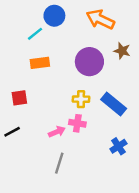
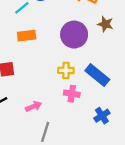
pink cross: (77, 123) -> (72, 94), moved
pink arrow: (57, 132) -> (34, 106), moved

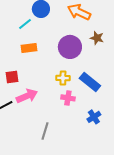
pink arrow: (34, 106) -> (27, 96), moved, size x1.5

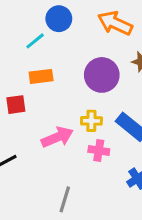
red square: (12, 77) -> (16, 105), moved
pink arrow: (27, 96) -> (57, 137), moved

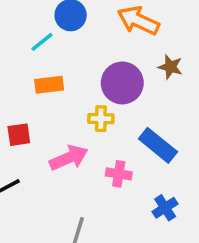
red square: (16, 105) -> (19, 135), moved
yellow cross: (91, 121) -> (101, 119), moved

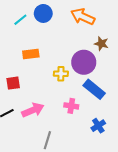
cyan line: (42, 42) -> (20, 20), moved
purple circle: (122, 83) -> (84, 62), moved
pink arrow: (69, 158) -> (33, 110), moved

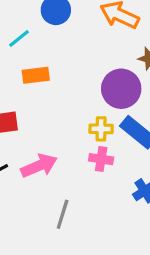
cyan line: (20, 20) -> (19, 38), moved
yellow cross: (61, 74) -> (101, 129), moved

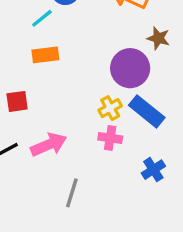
cyan line: (19, 38) -> (42, 18), moved
yellow cross: (101, 129) -> (110, 108), turned -30

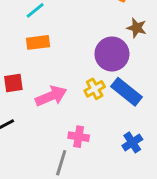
pink cross: (110, 138) -> (79, 137), moved
pink arrow: (49, 145) -> (51, 96), moved

